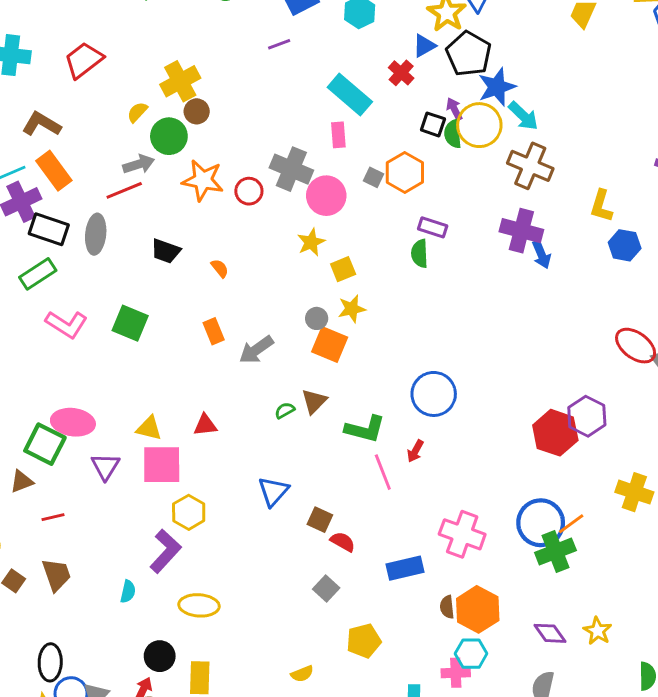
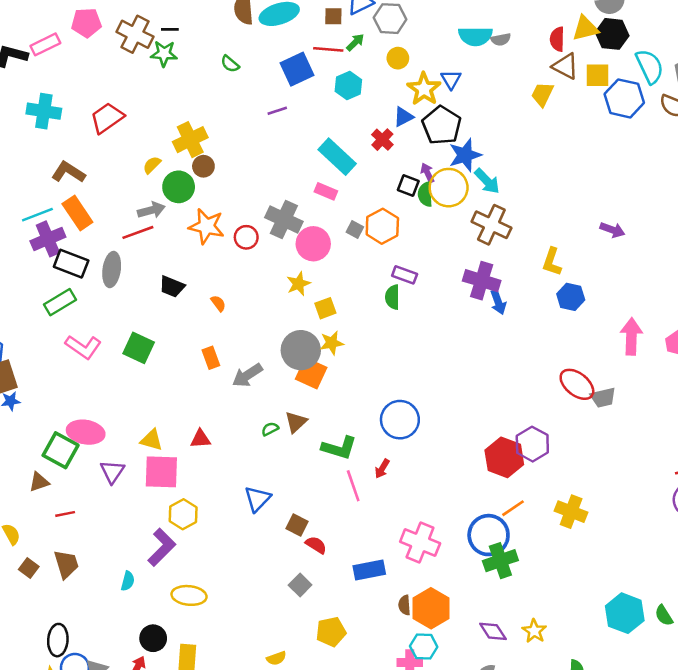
pink rectangle: (338, 135) -> (326, 191), turned -65
gray circle: (317, 318) -> (301, 350), size x2.0
orange line: (571, 524) -> (513, 508), moved

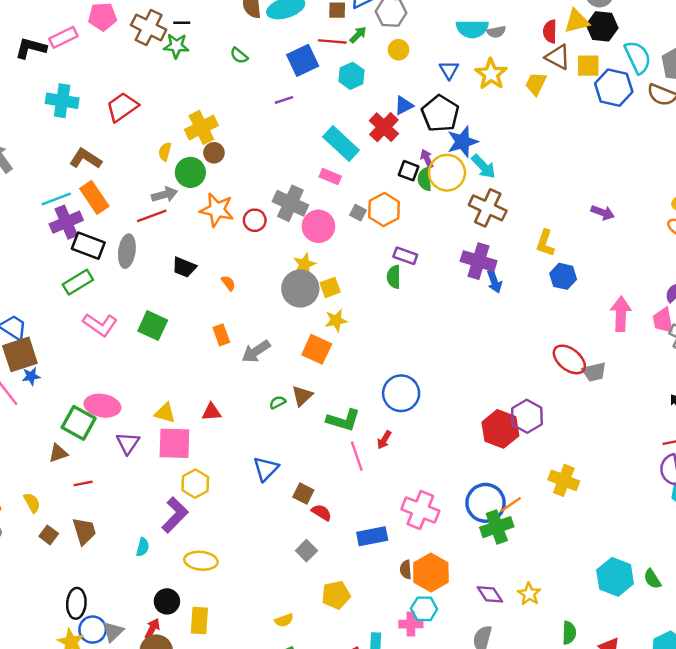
yellow star: (424, 89) -> (491, 74), moved
red cross: (382, 140) -> (384, 127), size x1.4
yellow semicircle: (152, 165) -> (165, 152), turned -30
gray circle: (301, 350) -> (300, 288), moved
orange line: (513, 508) -> (511, 505), moved

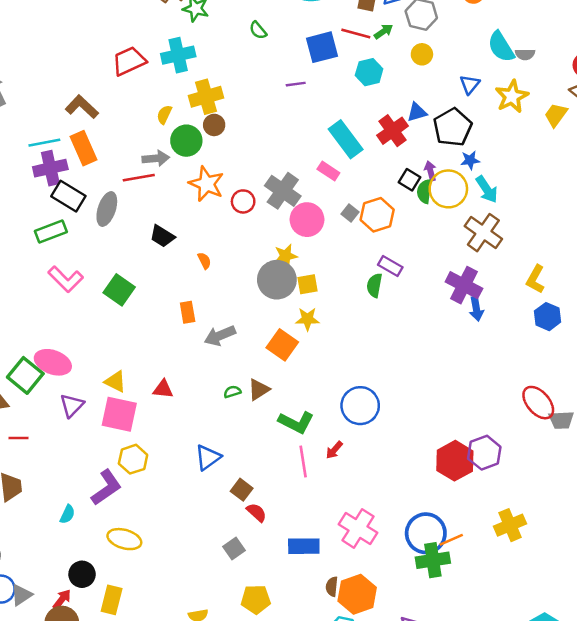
cyan semicircle: (472, 29) -> (501, 47), turned 48
cyan cross: (62, 101) -> (178, 55), moved, turned -32
blue star: (463, 142) -> (470, 160), size x0.6
yellow cross: (564, 480) -> (510, 525), turned 36

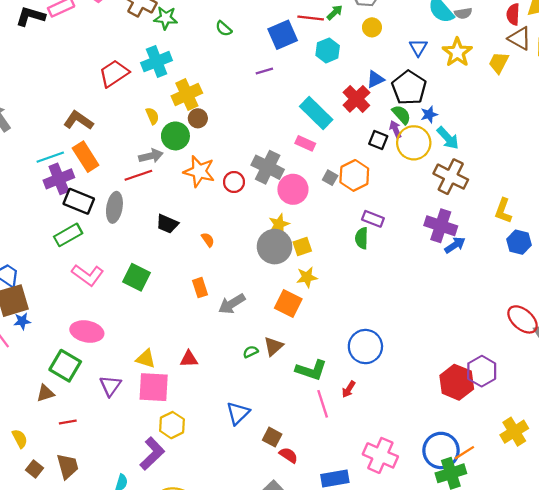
yellow semicircle: (164, 115) -> (152, 116), turned 140
green semicircle: (424, 191) -> (401, 115), moved, turned 140
blue arrow: (476, 309) -> (455, 245), turned -105
pink ellipse: (53, 362) -> (87, 331), moved

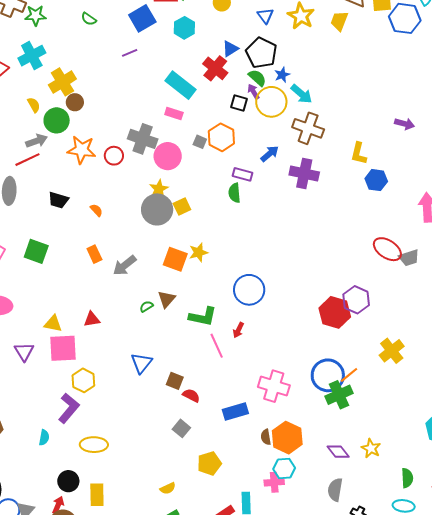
blue arrow: (455, 245) -> (270, 154), moved
yellow star: (307, 277) -> (198, 252), moved

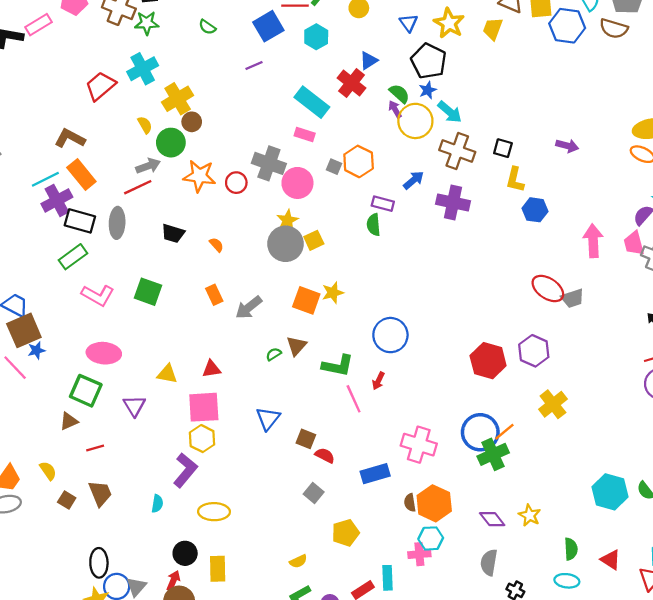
black pentagon: (261, 53) -> (429, 61), moved
black square: (239, 103) -> (503, 148), moved
purple hexagon: (356, 300) -> (534, 351), moved
pink square: (63, 348) -> (204, 407), moved

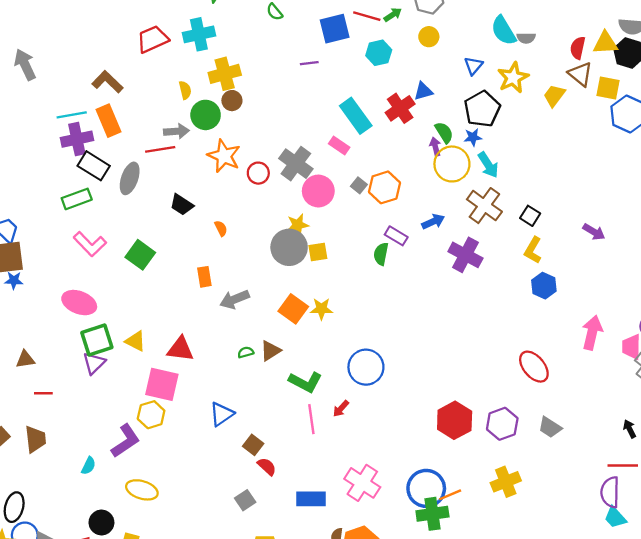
gray trapezoid: (573, 298) -> (550, 427), moved, turned 35
red triangle: (211, 369) -> (180, 349), size x1.4
green square: (86, 391) -> (97, 340), moved, turned 32

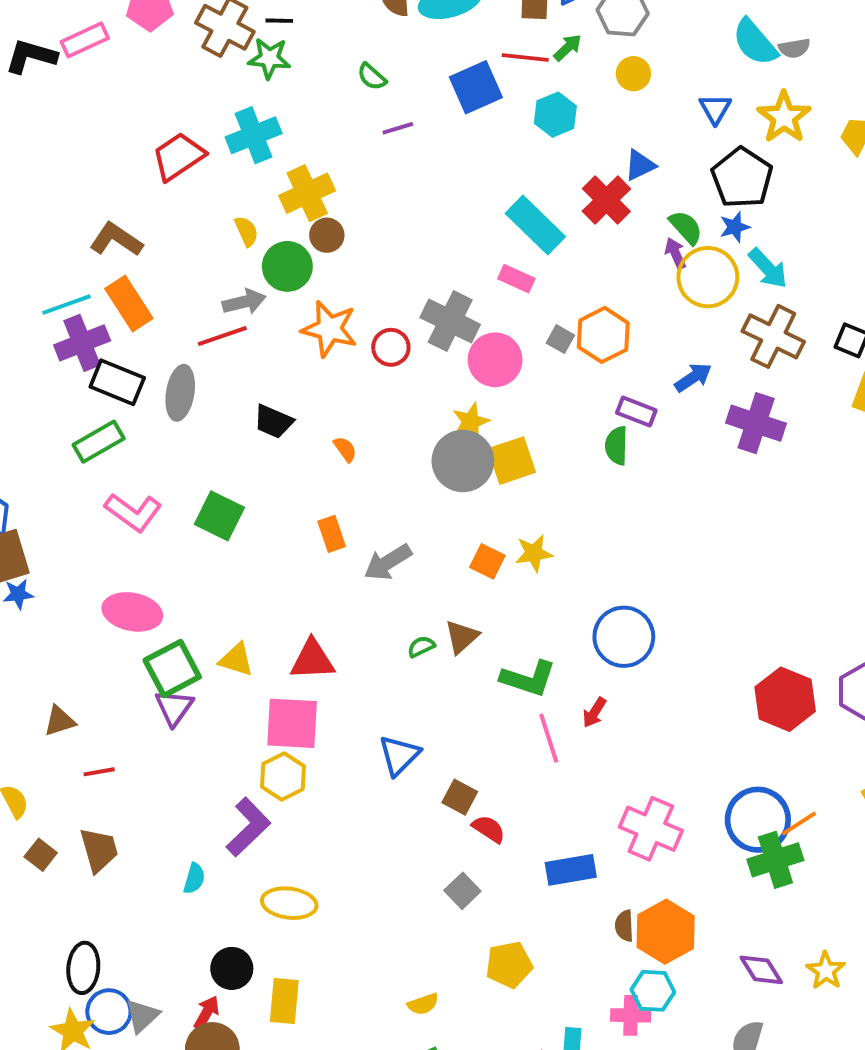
purple line: (309, 63) -> (398, 128), moved
yellow square: (318, 252) -> (512, 461), size x1.4
orange square: (293, 309) -> (487, 561), size x0.7

